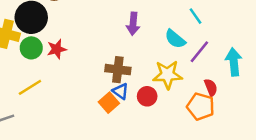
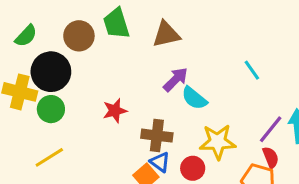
purple arrow: (133, 24) -> (176, 79), turned -140
cyan semicircle: (175, 39) -> (194, 98), moved
red star: (57, 49) -> (115, 111), moved
purple line: (199, 52) -> (271, 129), moved

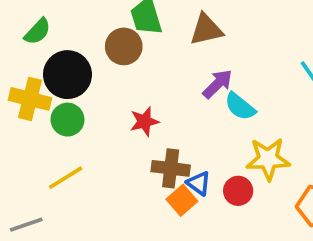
brown circle: (79, 36) -> (124, 46), moved
brown cross: (157, 136) -> (171, 168), moved

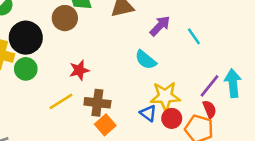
purple arrow: (217, 84) -> (160, 26), moved
yellow line: (66, 178) -> (61, 101), moved
blue triangle: (199, 183) -> (148, 113), moved
red circle: (238, 191) -> (172, 118), moved

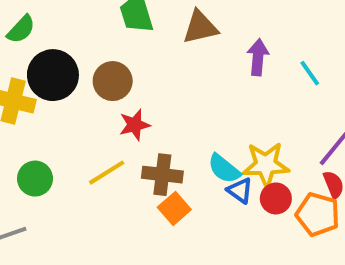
brown circle: (65, 18) -> (113, 81), moved
purple arrow: (160, 26) -> (258, 57), turned -40
cyan semicircle: (146, 60) -> (224, 169), moved
green circle: (26, 69) -> (35, 179), moved

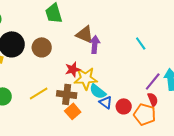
brown triangle: (200, 27) -> (85, 34), moved, turned 36
purple arrow: (258, 57) -> (95, 44), moved
red star: (135, 125) -> (73, 69), moved
yellow star: (266, 165) -> (86, 78), moved

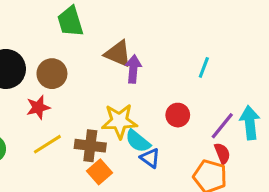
cyan line: (141, 43) -> (204, 67), turned 56
red star: (73, 69) -> (38, 107), moved
red circle: (124, 106) -> (178, 115), moved

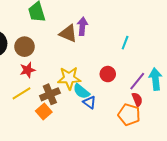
purple arrow: (133, 69) -> (82, 26), moved
red star: (38, 107) -> (28, 70), moved
brown cross: (90, 146) -> (50, 94), turned -30
orange square: (100, 172) -> (44, 112), moved

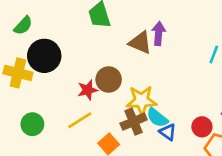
brown circle: (25, 47) -> (109, 79), moved
red circle: (108, 74) -> (202, 127), moved
brown cross: (50, 94) -> (134, 122), moved

